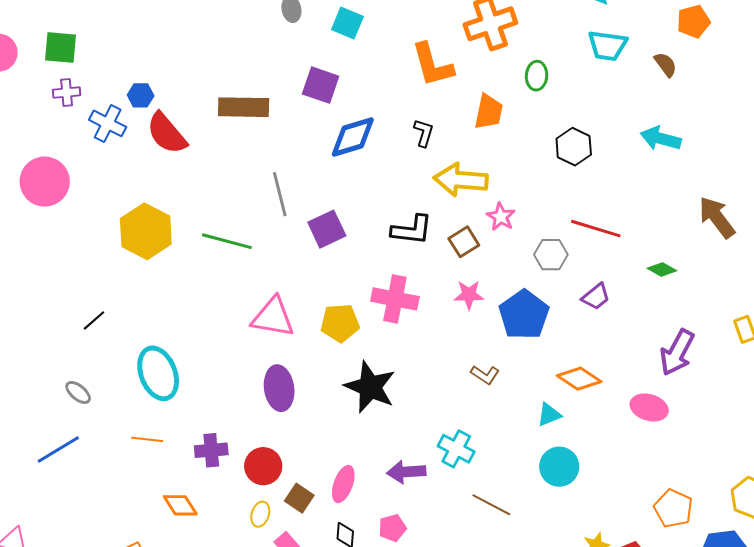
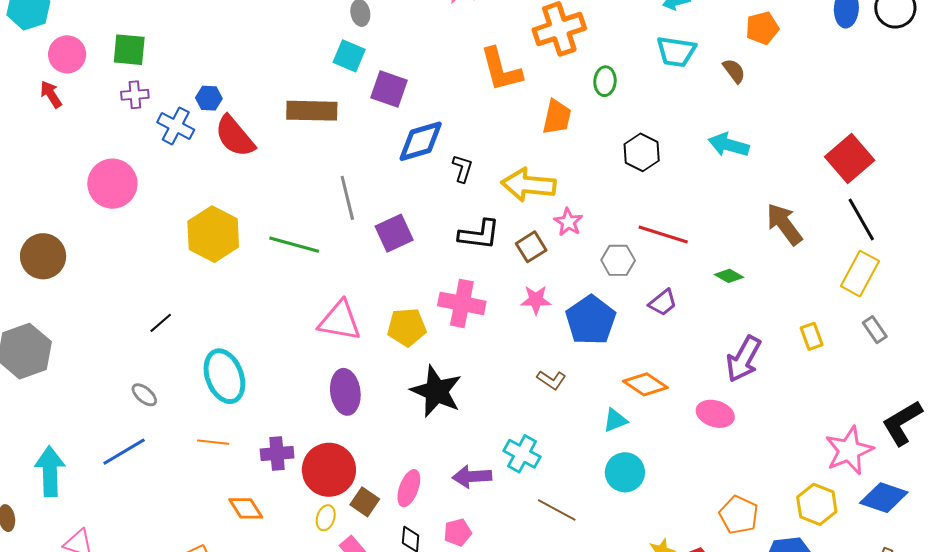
cyan square: (347, 23) -> (349, 56), moved
black L-shape: (424, 133) -> (463, 168), moved
red circle: (263, 466) -> (329, 470), size x1.4

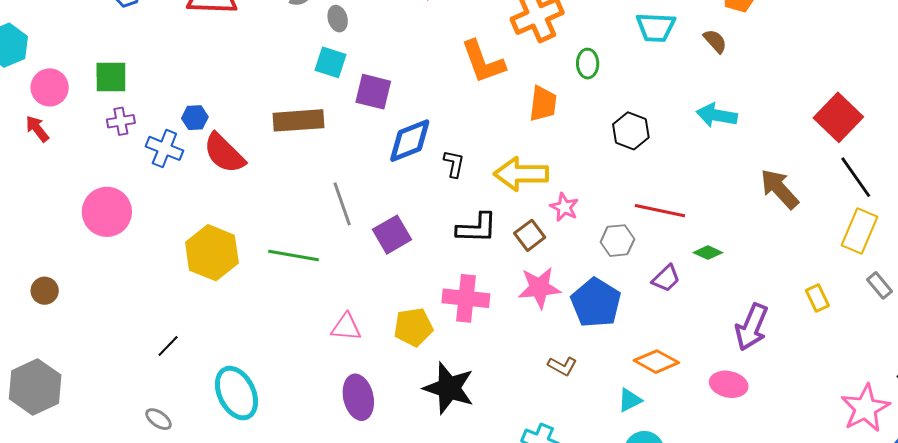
brown circle: (43, 256) -> (45, 291), size x0.6
green diamond: (729, 276) -> (708, 253), moved
pink star: (536, 300) -> (539, 288), size x1.4
pink triangle: (340, 321) -> (346, 327), size x0.7

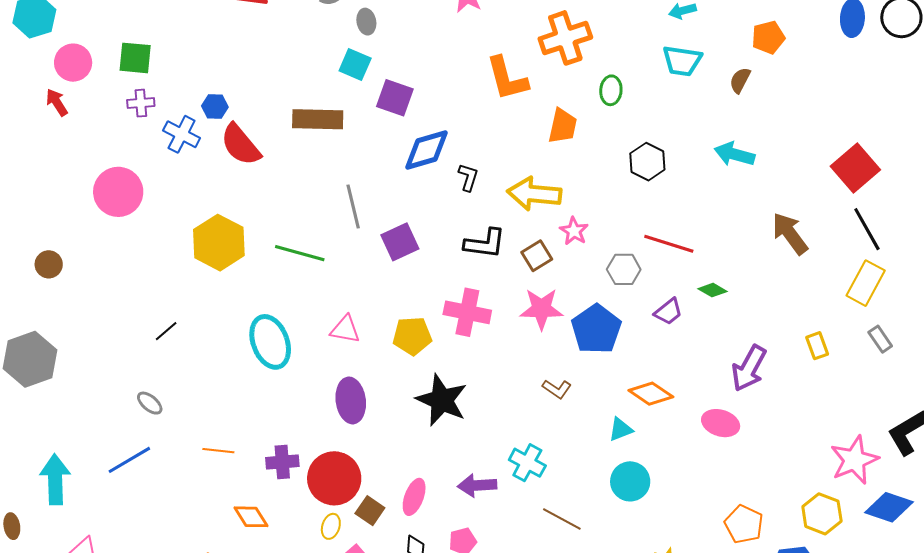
brown semicircle: (715, 41) -> (740, 80), turned -116
cyan ellipse: (236, 393) -> (270, 342), moved

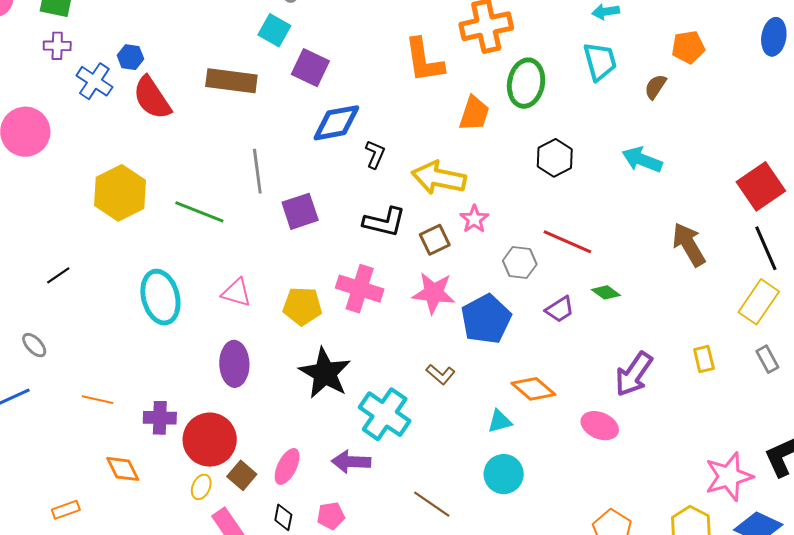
cyan trapezoid: (682, 61) -> (600, 61), turned -120
green ellipse: (611, 90) -> (526, 83), size x1.6
cyan cross: (527, 463) -> (385, 414), moved, size x1.4

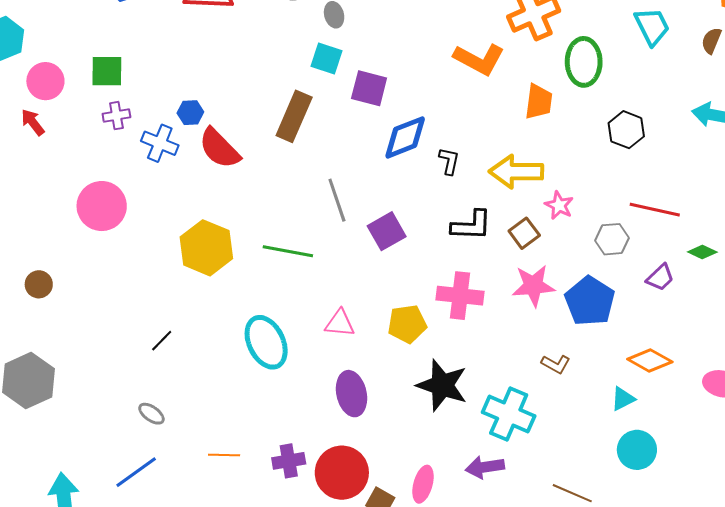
orange L-shape: (424, 60) -> (479, 59), turned -42
brown rectangle: (231, 81) -> (294, 116), turned -63

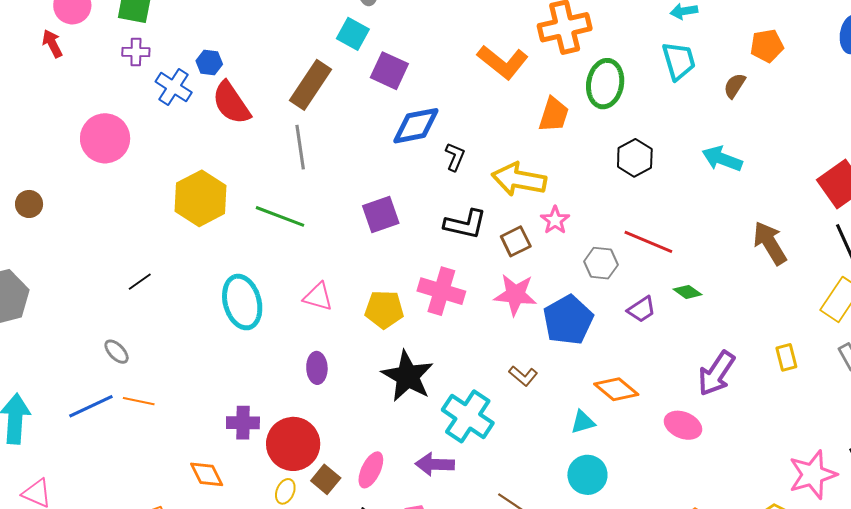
gray line: (337, 200) -> (300, 147), moved
purple ellipse: (352, 394) -> (317, 368), size x0.7
orange line: (224, 455) -> (139, 401), moved

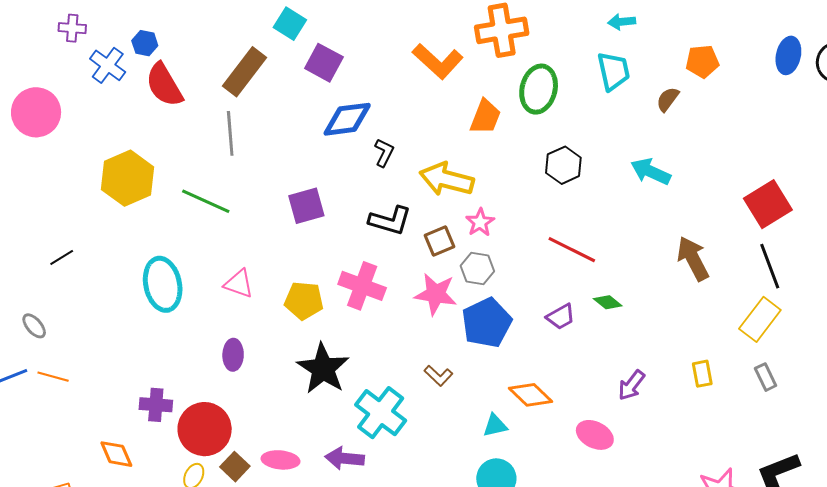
gray hexagon: (601, 263) -> (477, 269), moved
purple arrow: (716, 373) -> (631, 385), size x0.7
pink ellipse: (371, 470) -> (281, 460), turned 66

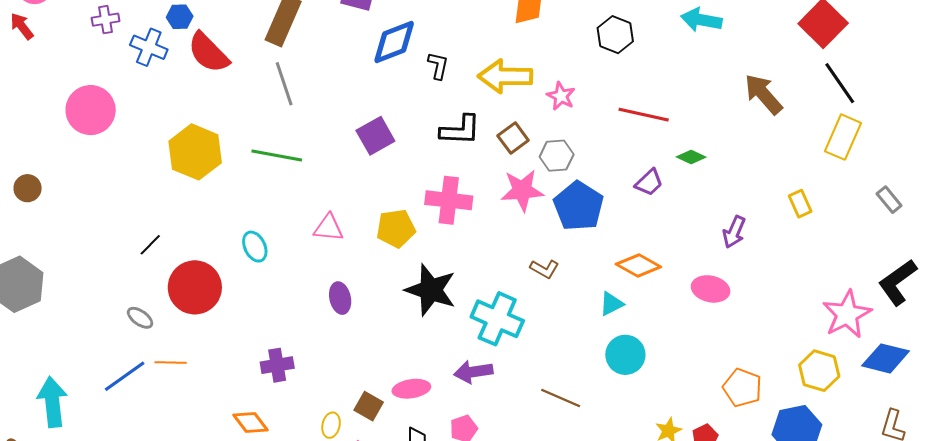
pink star: (480, 222) -> (561, 96), moved
cyan ellipse: (163, 284) -> (255, 247), size x0.6
gray rectangle: (766, 377) -> (889, 200), moved
red circle: (205, 429) -> (195, 287), moved

